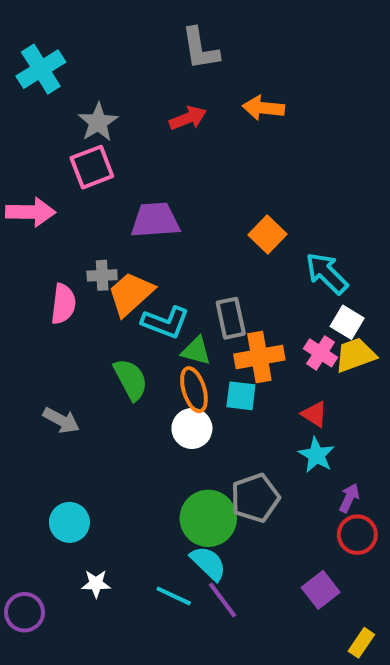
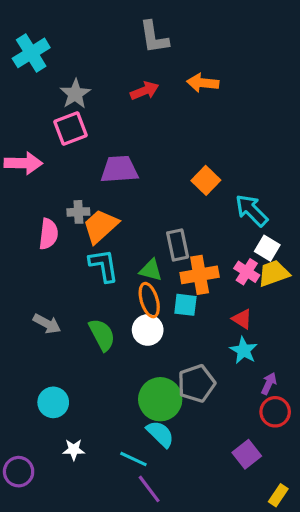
cyan L-shape: (165, 322) -> (104, 265), moved, turned -120
green semicircle: (131, 379) -> (102, 335), moved
purple line: (223, 600) -> (149, 489), moved

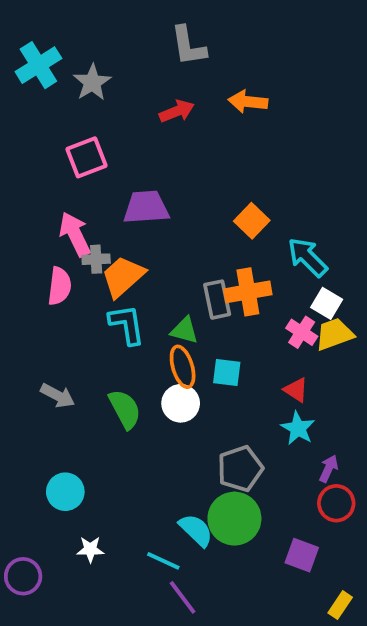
gray star: (75, 94) -> (92, 82), moved
pink arrow: (23, 163) -> (75, 234), moved, turned -117
orange cross: (200, 275) -> (248, 292), moved
green circle: (160, 399) -> (234, 519), moved
purple square: (247, 454) -> (302, 555), turned -32

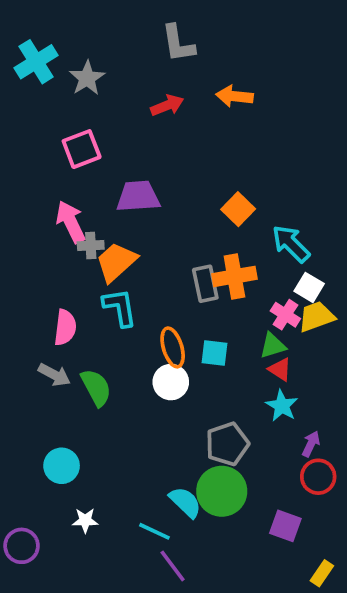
pink semicircle: (60, 286) -> (65, 327), moved
green triangle: (184, 330) -> (273, 346), moved, turned -32
green semicircle: (125, 409) -> (96, 388), moved

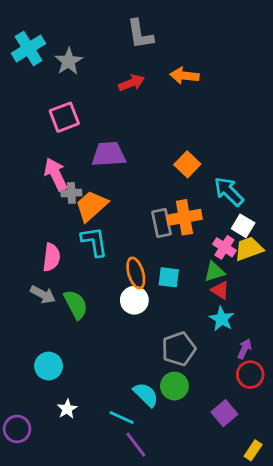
green circle: (222, 491) -> (174, 386), size x0.7
white star: (85, 520) -> (67, 409), turned -30
purple square: (285, 526) -> (224, 413), turned 30

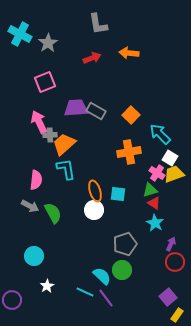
cyan cross: (29, 48) -> (20, 34), turned -30
gray rectangle: (162, 223) -> (96, 111), moved, turned -48
purple square: (224, 413) -> (168, 297), moved
purple line: (136, 445) -> (106, 298), moved

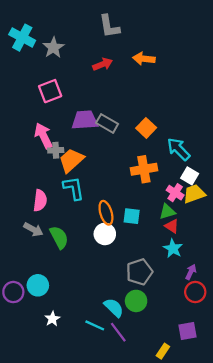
purple square: (168, 297) -> (187, 331), turned 30
purple circle: (12, 300) -> (13, 292), moved
yellow rectangle: (177, 315) -> (163, 351), moved

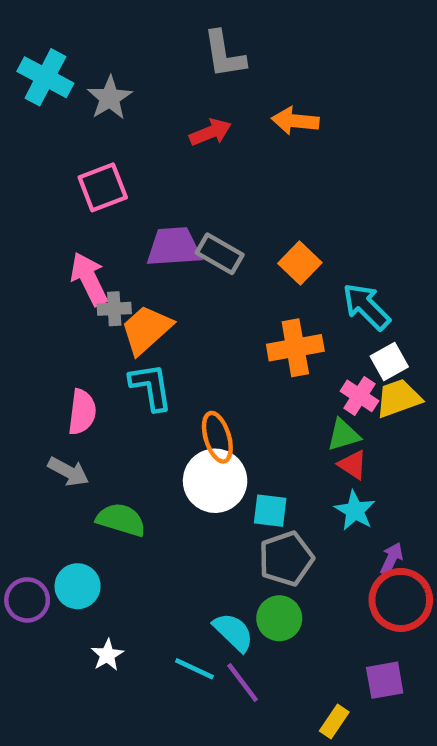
white square: (190, 176) -> (389, 362), turned 30
cyan square: (132, 216) -> (270, 511), moved
white circle: (105, 234) -> (215, 481), size x1.4
green semicircle: (59, 237) -> (121, 520), moved, turned -45
red circle: (195, 292) -> (401, 600), size x1.4

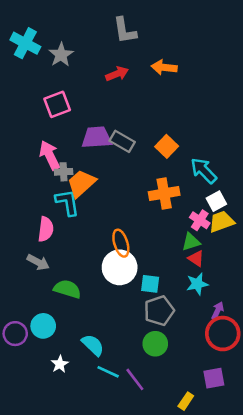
cyan L-shape: (151, 387) -> (67, 202), moved
cyan star: (355, 511) -> (197, 284), turned 30
cyan semicircle: (233, 632) -> (93, 345), moved

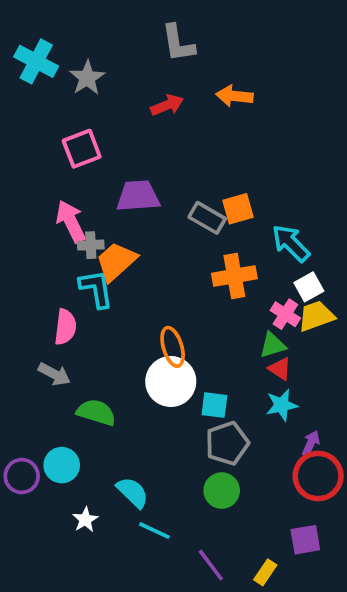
gray rectangle: (122, 141) -> (207, 218), moved
orange square: (167, 146) -> (238, 209), turned 30
purple line: (135, 379) -> (211, 565), moved

